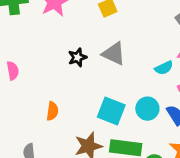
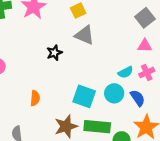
gray triangle: (114, 54) -> (85, 35), moved
cyan semicircle: (164, 68) -> (126, 72), moved

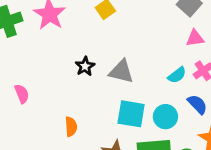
gray triangle: (85, 35) -> (121, 72), moved
cyan circle: (114, 93) -> (165, 117), moved

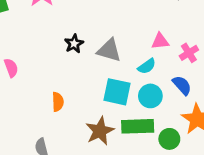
pink triangle: (195, 38) -> (160, 41), moved
cyan semicircle: (177, 75) -> (147, 66), moved

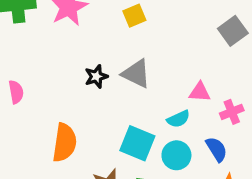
gray triangle: (109, 50) -> (136, 74), moved
orange semicircle: (58, 102) -> (65, 143), size x1.6

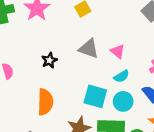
black star: (96, 76) -> (49, 60), moved
pink triangle: (200, 92) -> (118, 51), moved, turned 42

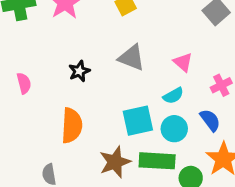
pink triangle: (118, 51) -> (183, 62), moved
cyan square: (95, 96) -> (138, 121), turned -30

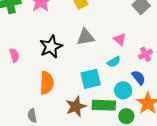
gray triangle: (132, 58) -> (86, 37), turned -30
black star: (79, 71) -> (51, 47), size x1.6
cyan circle: (174, 129) -> (123, 90), moved

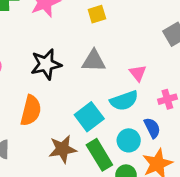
cyan semicircle: (114, 62) -> (124, 101), size x1.5
cyan square: (91, 79) -> (89, 117), turned -35
green rectangle: (104, 105) -> (99, 155), turned 45

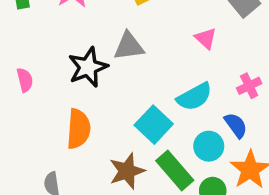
gray triangle: (94, 61) -> (129, 46), moved
pink triangle: (138, 73) -> (206, 38), moved

